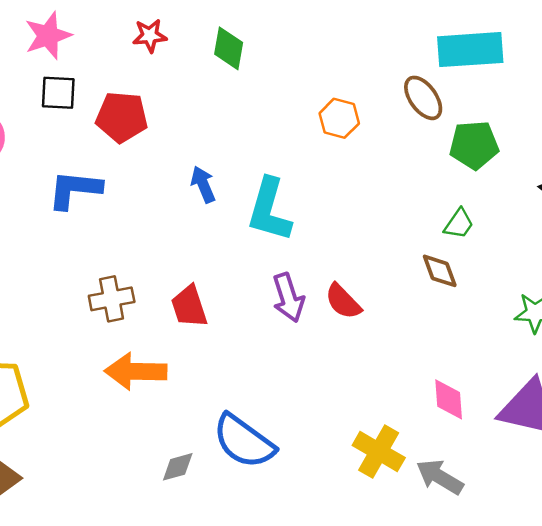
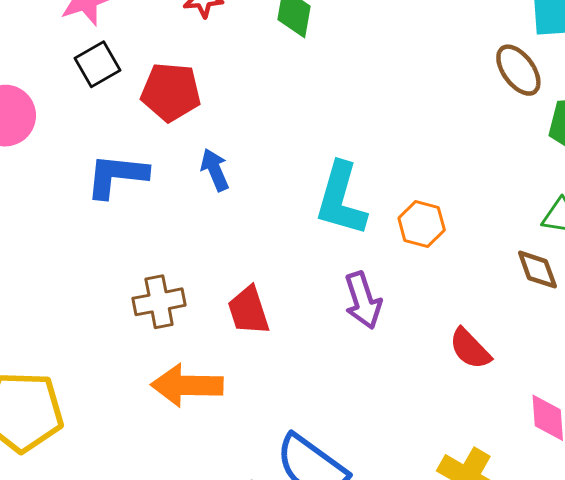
black square: (58, 93) -> (97, 64), turned -33
orange hexagon: (339, 118) -> (422, 224), moved
blue arrow: (203, 184) -> (215, 170), moved
red semicircle: (343, 301) -> (470, 349), moved

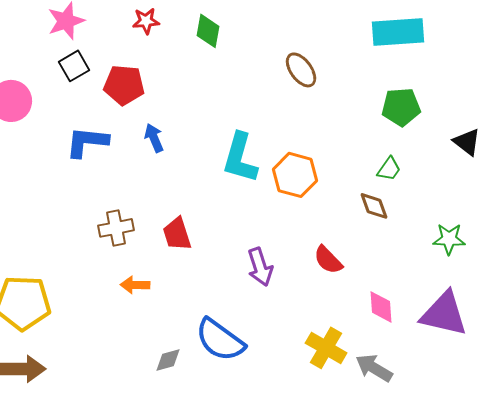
brown ellipse: (518, 70) -> (301, 70), moved
orange hexagon: (422, 224) -> (295, 175), size x1.4
purple arrow: (363, 300) -> (260, 267), moved
orange arrow: (187, 385) -> (135, 285), size x0.6

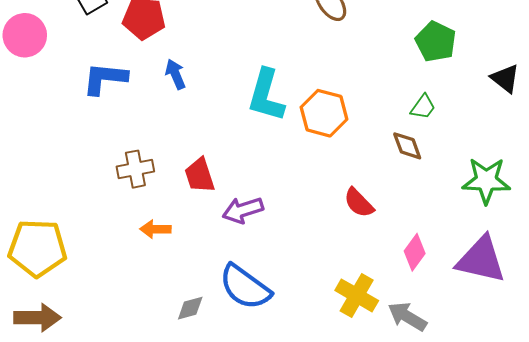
green pentagon: (401, 107) -> (436, 42), turned 30
green star: (449, 239) -> (486, 181), size x1.4
purple arrow: (260, 267) -> (243, 210), moved, turned 90
pink diamond: (381, 307) -> (415, 252), turned 40

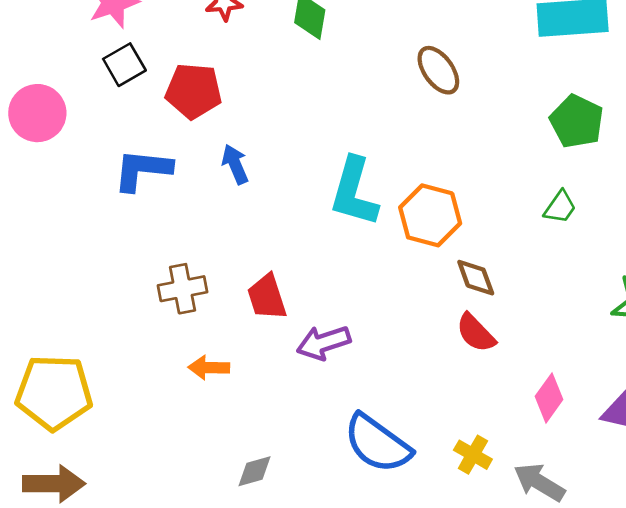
brown diamond: (407, 146) -> (476, 278), moved
blue semicircle: (245, 287) -> (378, 444), moved
yellow cross: (357, 295) -> (473, 455), size x0.7

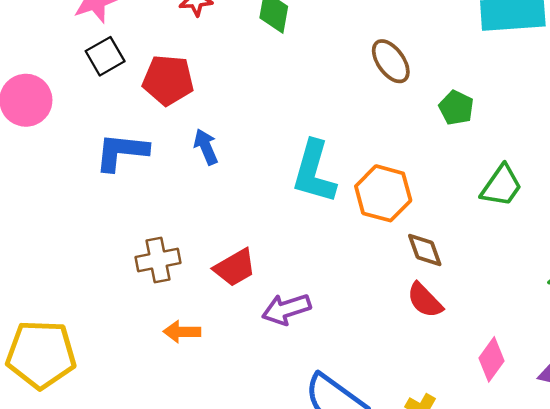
green pentagon: (577, 121) -> (456, 108), moved, size x0.7
green trapezoid: (560, 207) -> (501, 186), size x1.4
red trapezoid: (267, 297) -> (235, 268), turned -102

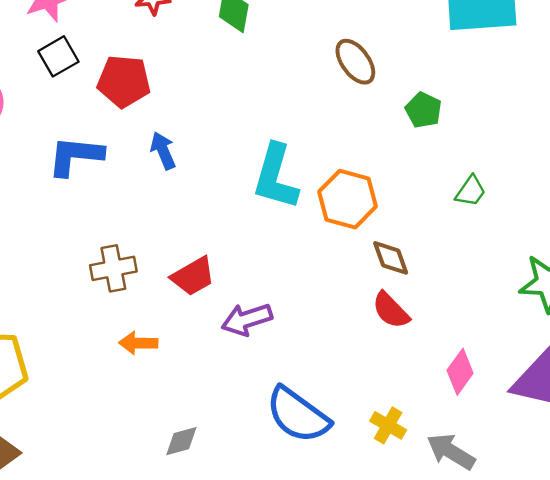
green trapezoid: (501, 186) -> (471, 191), size x0.7

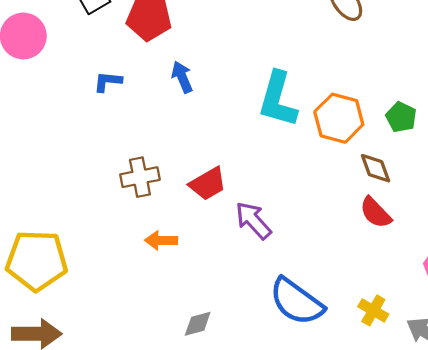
green pentagon: (423, 110) -> (401, 117), moved
blue L-shape: (75, 156) -> (108, 82), size x0.6
purple arrow: (247, 319) -> (253, 220), turned 66

